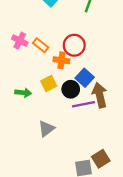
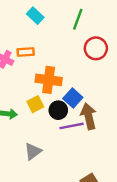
orange rectangle: (41, 45) -> (26, 52), moved, turned -42
red circle: (74, 45) -> (96, 48), moved
orange cross: (61, 60) -> (49, 80), size x1.5

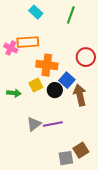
red circle: (96, 48) -> (86, 57), moved
orange rectangle: (26, 52) -> (28, 42), size x1.5
purple line: (72, 126) -> (53, 124), moved

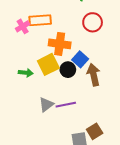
pink cross: (11, 48) -> (23, 26), turned 32
red circle: (86, 57) -> (93, 22), moved
yellow square: (36, 85) -> (48, 64), size x1.5

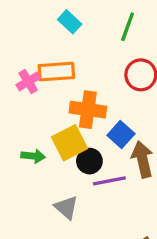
black circle: (68, 70) -> (89, 161), moved
gray triangle: (46, 105) -> (66, 207), turned -42
purple line: (66, 105) -> (109, 181), moved

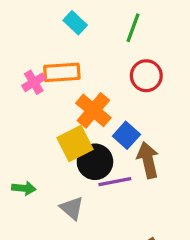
orange cross: (88, 110) -> (93, 110), turned 32
green arrow: (33, 156) -> (24, 188), moved
black circle: (89, 161) -> (95, 162), size x1.4

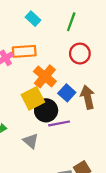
brown arrow: (148, 160) -> (88, 97), moved

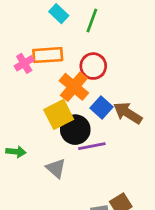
green line: (71, 22) -> (92, 20), moved
red circle: (80, 54) -> (93, 66), moved
brown arrow: (88, 97) -> (128, 113), turned -45

